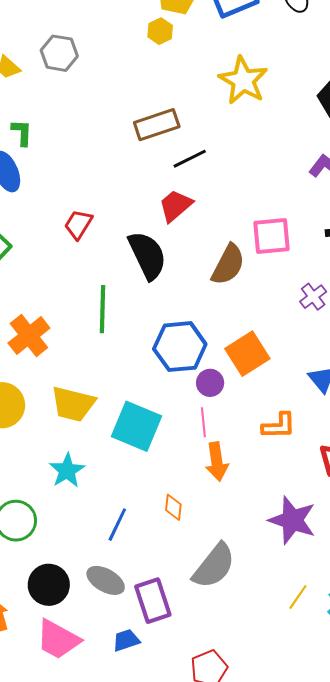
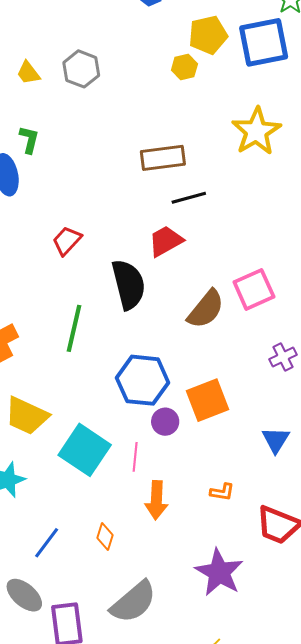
pink square: (271, 236) -> (254, 289), turned -30
pink line: (203, 422) -> (135, 457), moved
orange L-shape: (279, 426) -> (222, 492), moved, size x0.7

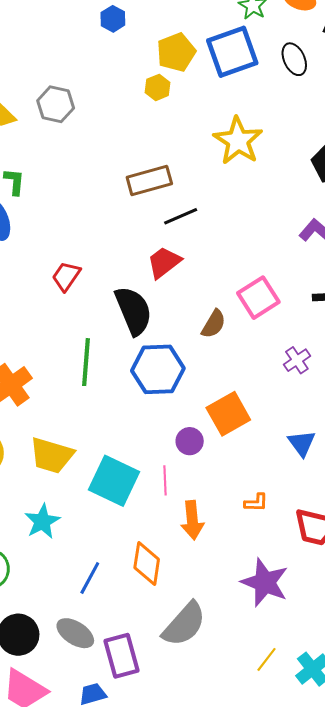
brown semicircle: (206, 309) -> (214, 324), size x0.7
blue hexagon: (143, 380) -> (158, 369), moved
orange diamond: (105, 537) -> (147, 564), size x1.6

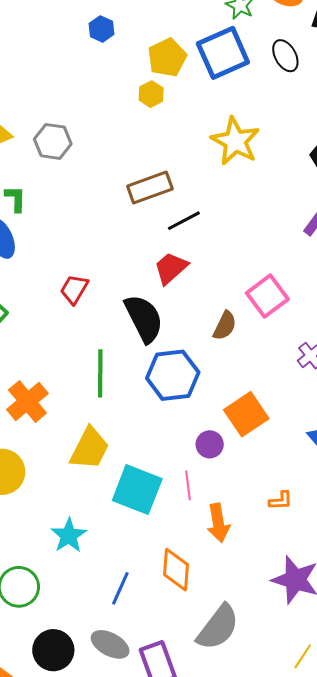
gray hexagon: (56, 104) -> (53, 141), moved
yellow trapezoid: (52, 455) -> (90, 448), moved, turned -75

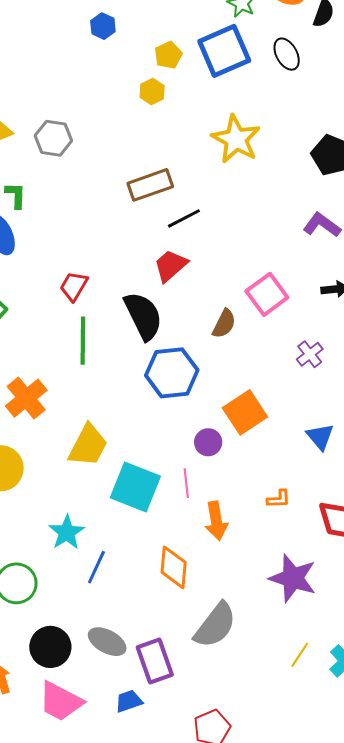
yellow pentagon: (167, 58) -> (168, 55), size x0.7
green line: (100, 373) -> (83, 341), moved
blue line: (120, 588) -> (96, 567), moved

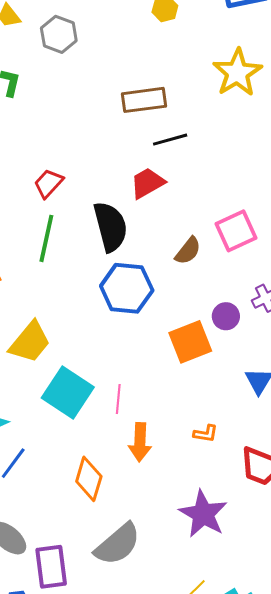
purple circle: (208, 442) -> (226, 316), moved

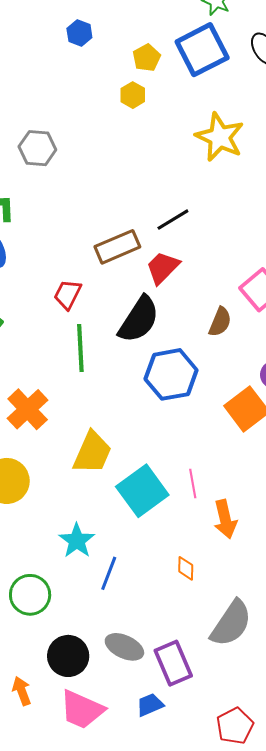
brown rectangle: (144, 100) -> (117, 247), moved
black semicircle: (110, 227) -> (139, 319), turned 63
cyan square: (68, 393) -> (142, 491), turned 36
orange diamond: (89, 479) -> (186, 568), size x0.6

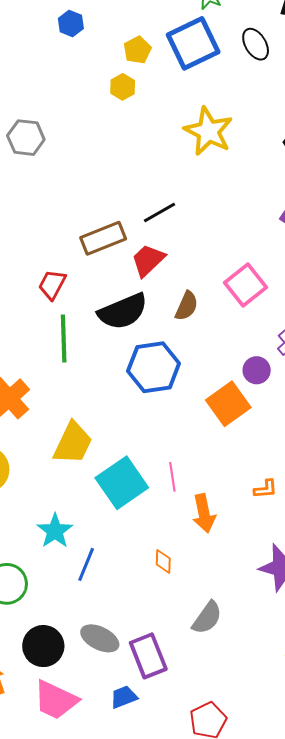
black semicircle: (139, 319) -> (123, 311), turned 33
brown semicircle: (220, 322) -> (187, 306), moved
gray semicircle: (231, 623) -> (207, 618), size x0.7

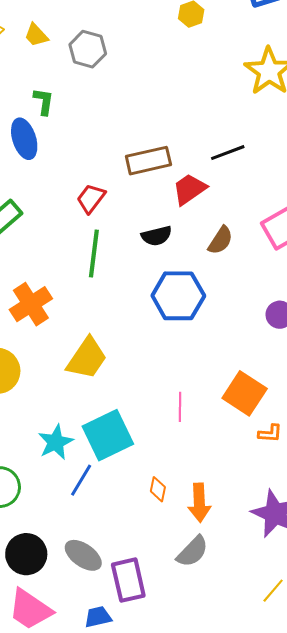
black line: (160, 213) -> (228, 153), moved
black semicircle: (123, 311) -> (157, 236), size x0.6
orange square: (228, 404) -> (245, 393), moved, turned -30
cyan square: (122, 483) -> (108, 435), moved
orange arrow: (204, 513) -> (199, 503), moved

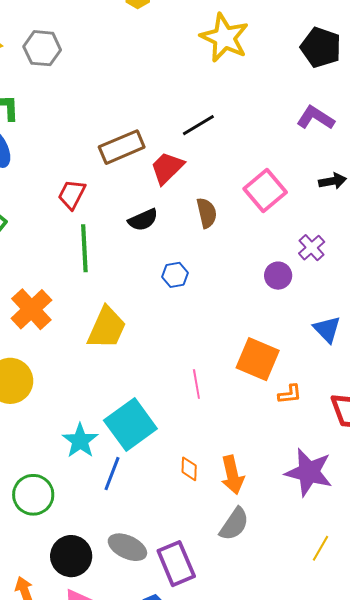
brown semicircle: (220, 240) -> (207, 213), turned -36
blue hexagon: (178, 296) -> (175, 275), size x0.5
yellow trapezoid: (87, 358) -> (107, 328), moved

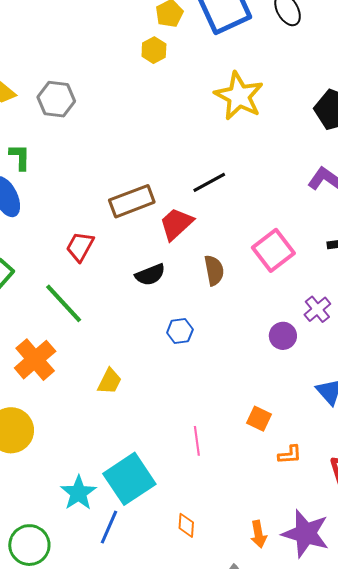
green line: (84, 248) -> (64, 303), moved, turned -42
yellow trapezoid: (107, 328) -> (110, 381), size x0.6
orange square: (258, 359) -> (259, 419), size x0.6
orange arrow: (232, 475) -> (258, 534), moved, size x0.7

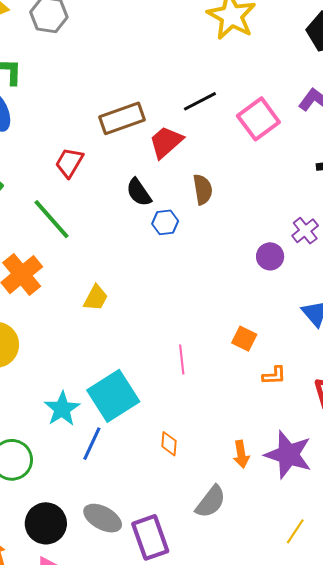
pink square: (273, 250) -> (258, 119), moved
black semicircle: (150, 275) -> (139, 192), turned 76
blue hexagon: (180, 331) -> (165, 222), moved

